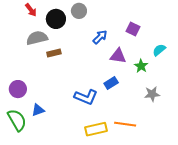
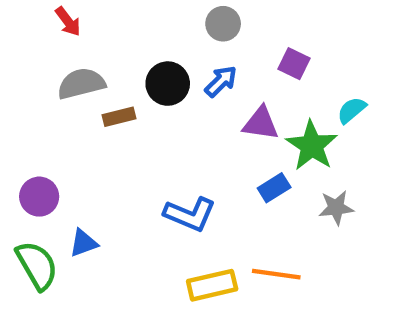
gray circle: (79, 11) -> (223, 24), moved
black circle: (56, 19) -> (168, 84), moved
green star: (141, 66) -> (312, 146), size x1.6
blue rectangle: (111, 83) -> (274, 188), moved

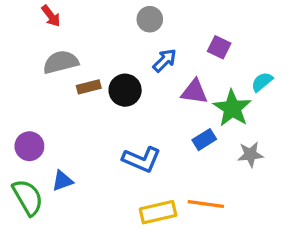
gray circle: (223, 24) -> (150, 19), moved
black circle: (168, 84) -> (125, 90), moved

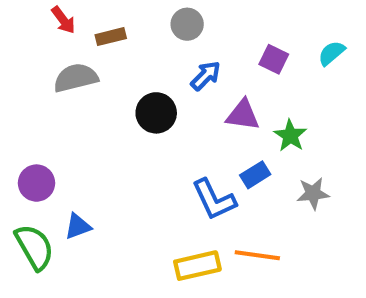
cyan semicircle: (262, 82) -> (332, 53), moved
brown rectangle: (89, 87) -> (111, 37), moved
green star: (232, 108) -> (290, 136), size x0.7
blue L-shape: (142, 159) -> (214, 200), moved, turned 42

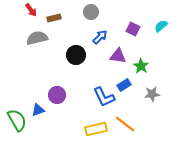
purple circle: (37, 183) -> (57, 95), moved
orange line: (257, 255) -> (125, 124), turned 30

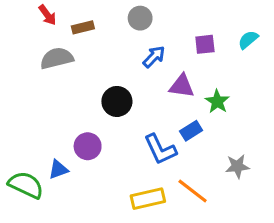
purple square: (133, 29) -> (205, 44), turned -32
black circle: (76, 55) -> (117, 101), moved
gray star: (152, 94) -> (237, 166), moved
green semicircle: (17, 120) -> (26, 185), turned -35

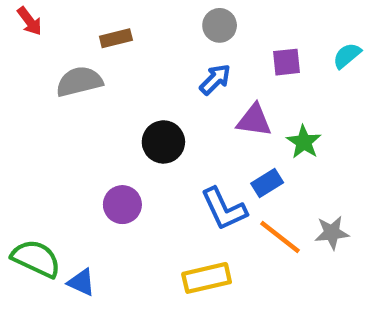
red arrow: (47, 15) -> (30, 21), moved
gray circle: (140, 18) -> (220, 25), moved
blue triangle: (58, 169) -> (81, 282), moved, turned 45
orange line: (193, 191) -> (280, 237), moved

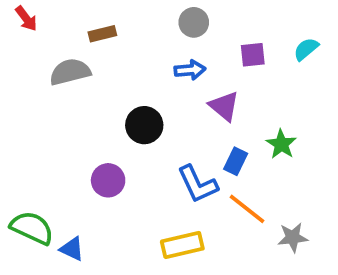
blue arrow: (215, 79) -> (190, 70), turned 40
purple triangle: (254, 120) -> (224, 106), turned 32
green star: (304, 142) -> (281, 144), moved
blue rectangle: (267, 183) -> (236, 161), turned -32
gray star: (332, 233) -> (293, 237), moved

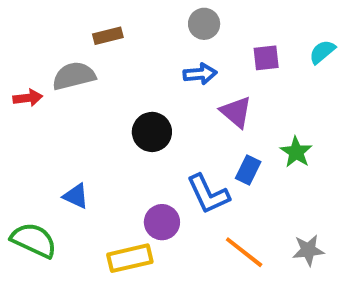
red arrow: (26, 19) -> (28, 98), moved, turned -60
purple circle: (108, 180) -> (162, 222), moved
orange line: (247, 209) -> (244, 252), moved
yellow rectangle: (182, 245) -> (130, 258), moved
blue triangle: (72, 249) -> (76, 196), moved

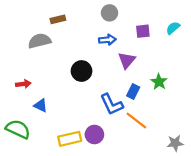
red arrow: (28, 98) -> (23, 84), moved
purple triangle: (236, 112) -> (127, 60), turned 30
purple circle: (162, 222) -> (94, 135), moved
gray star: (308, 250) -> (175, 143), moved
orange line: (244, 252) -> (136, 121), moved

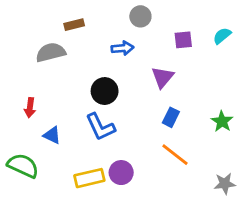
blue arrow: (107, 40) -> (122, 48), moved
green star: (159, 82) -> (222, 121), moved
red arrow: (23, 84) -> (30, 108), turned 104
blue L-shape: (112, 104) -> (100, 127), moved

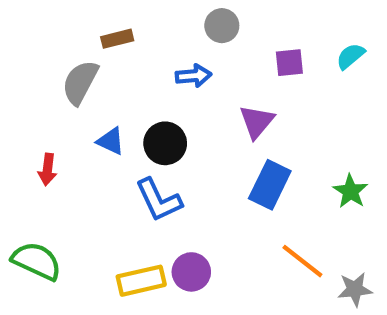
gray semicircle: (51, 52) -> (80, 82), turned -48
blue rectangle: (171, 117) -> (270, 185), size x1.5
blue triangle: (52, 135) -> (111, 141), moved
orange line: (175, 155) -> (302, 261), moved

